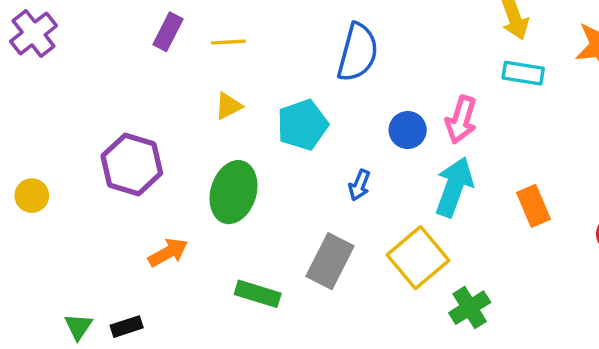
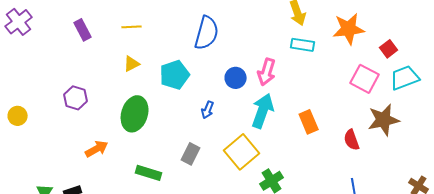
purple rectangle: (168, 32) -> (83, 30), moved, turned -55
purple hexagon: (132, 165) -> (76, 98), size x0.7
gray rectangle: (330, 261) -> (191, 154), size x0.7

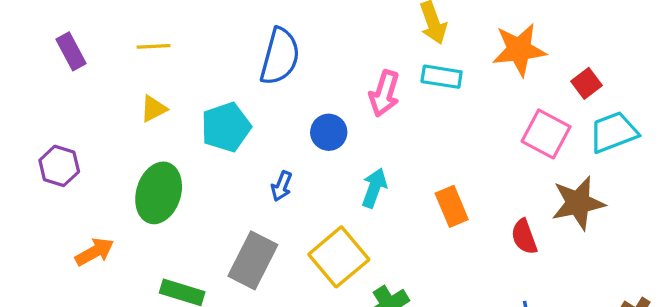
pink arrow: (267, 72) -> (384, 93), moved
cyan arrow: (263, 111) -> (374, 188), size x0.7
gray rectangle: (191, 154) -> (253, 260), size x1.5

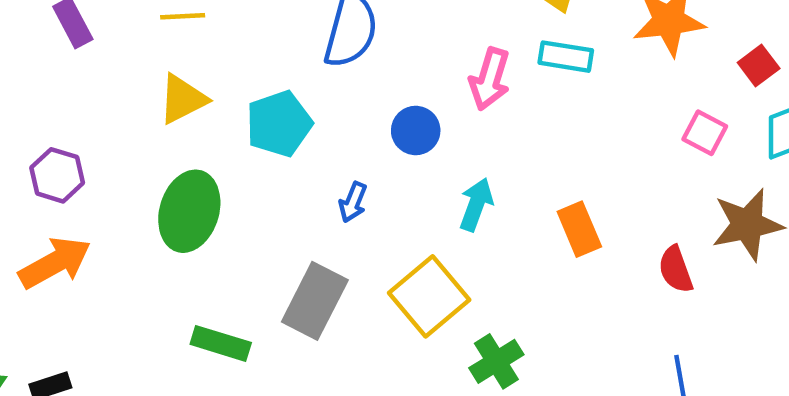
yellow triangle: (154, 109) -> (183, 99), size x1.4
pink square: (546, 134) -> (705, 133), size x0.7
orange arrow: (95, 252) -> (55, 263), moved, size x1.4

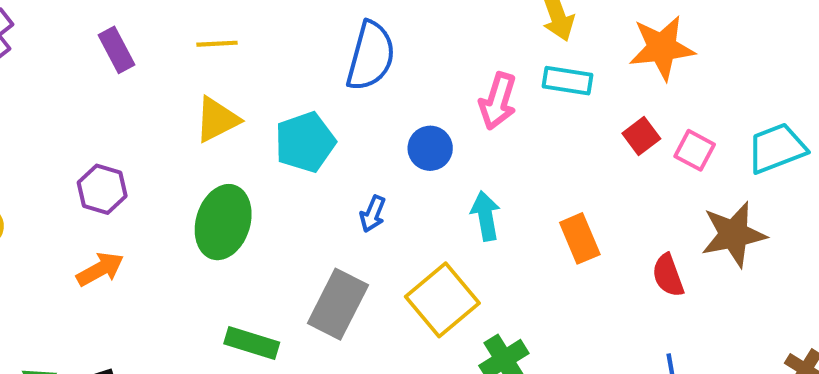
red square: (759, 66) -> (641, 136), moved
cyan arrow: (476, 204) -> (486, 216), turned -30
orange arrow: (55, 263) -> (100, 269), size x0.7

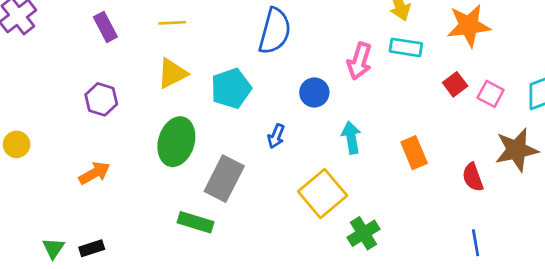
purple hexagon: (102, 189) -> (101, 99), moved
gray rectangle: (338, 304) -> (224, 179), moved

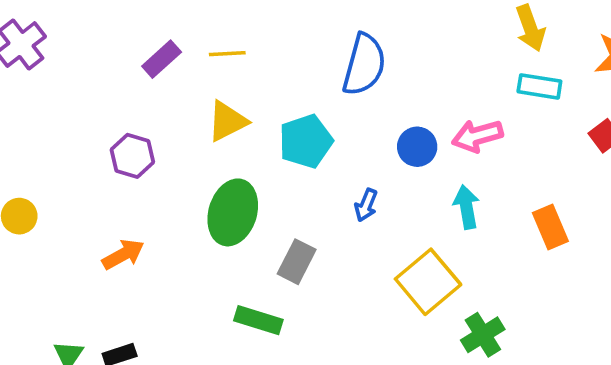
purple rectangle: (105, 27) -> (162, 59), moved, turned 76
pink arrow: (359, 61) -> (477, 136), moved, turned 57
gray rectangle: (224, 179) -> (297, 262), size x0.7

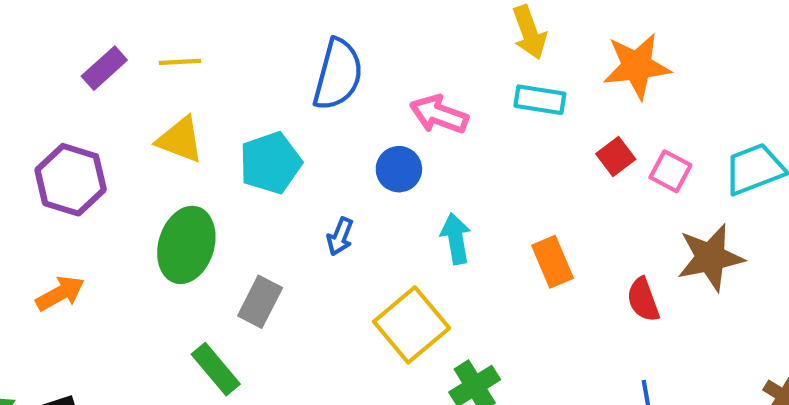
yellow triangle: (227, 121) -> (180, 140), turned 48
pink arrow: (477, 136) -> (439, 114), moved, turned 36
purple hexagon: (132, 156) -> (71, 180), size x1.4
green rectangle: (258, 320) -> (216, 369), turned 33

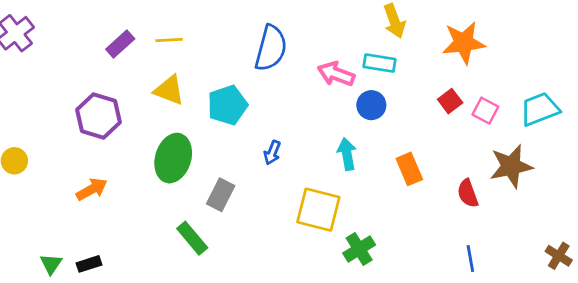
cyan rectangle: (540, 100) -> (379, 63), moved
blue circle: (399, 169) -> (371, 105), moved
yellow square: (412, 325) -> (318, 210), turned -36

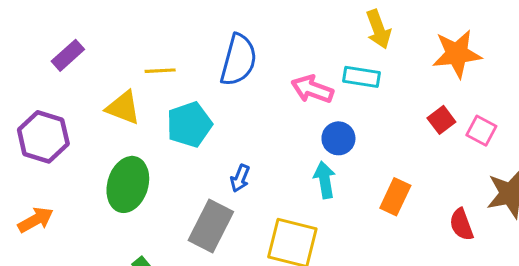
yellow line: (169, 40) -> (160, 71), moved
blue circle: (371, 105) -> (338, 138), moved
orange rectangle: (409, 169) -> (395, 197), turned 48
gray rectangle: (221, 195) -> (211, 226), moved, size x1.4

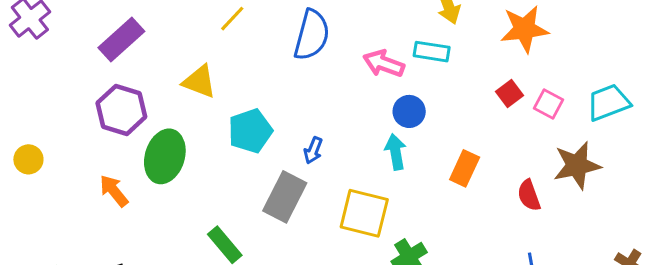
purple rectangle: (68, 55) -> (121, 40), moved, size x1.4
yellow line: (160, 71) -> (232, 19), moved, turned -44
cyan pentagon: (189, 125) -> (250, 131), moved
green ellipse: (128, 184) -> (165, 156), moved
orange arrow: (36, 220) -> (114, 191), turned -100

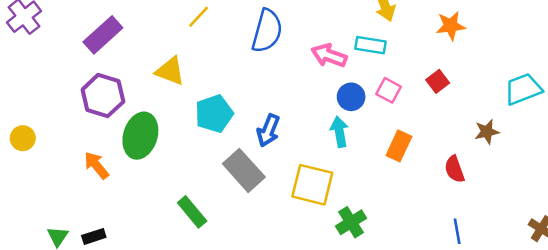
orange star: (524, 29) -> (451, 26), size x0.7
pink square: (548, 104) -> (389, 90), moved
blue arrow: (313, 150) -> (268, 130), size x1.4
brown star: (577, 165) -> (487, 132), moved, size x0.6
gray rectangle: (285, 197) -> (244, 170), turned -69

